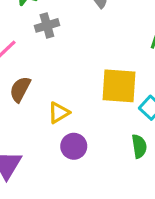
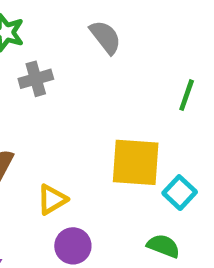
green semicircle: (139, 146) -> (163, 246), turned -60

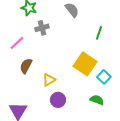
green line: (187, 95) -> (99, 33), moved
yellow square: (136, 162) -> (85, 64), turned 30

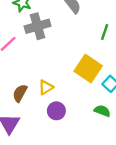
gray cross: (42, 28) -> (38, 26), size x1.5
brown semicircle: (26, 66) -> (20, 93), moved

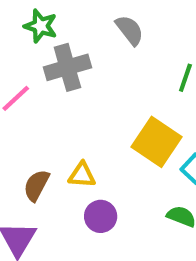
yellow triangle: (46, 87) -> (82, 175), turned 35

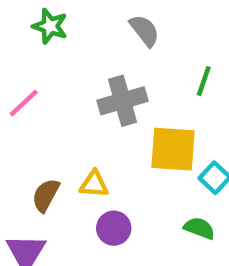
gray cross: (67, 67) -> (123, 101), moved
yellow square: (156, 142) -> (173, 149), turned -30

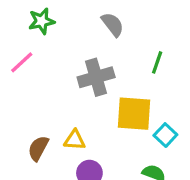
green star: (50, 26) -> (42, 21), turned -30
pink line: (24, 103) -> (22, 62), moved

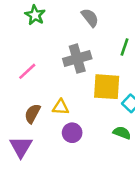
green star: (42, 21) -> (35, 15), turned -30
pink line: (22, 62) -> (27, 71), moved

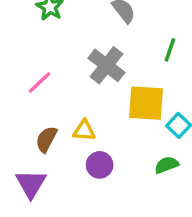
gray cross: (77, 59) -> (106, 65), turned -36
green semicircle: (122, 133) -> (167, 165), turned -42

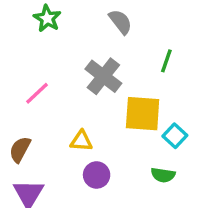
brown semicircle: (46, 139) -> (20, 149), moved
green semicircle: (167, 165) -> (163, 175), turned -150

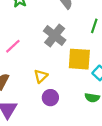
yellow triangle: (81, 141) -> (41, 76), turned -48

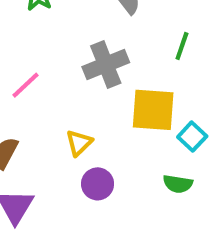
gray cross: (55, 35) -> (106, 65), turned 30

